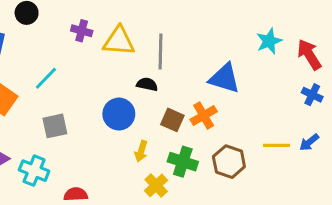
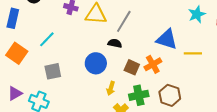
gray line: (160, 52) -> (124, 21), turned 30
yellow line: (277, 145) -> (193, 53), moved
green cross: (183, 162) -> (139, 95), turned -30

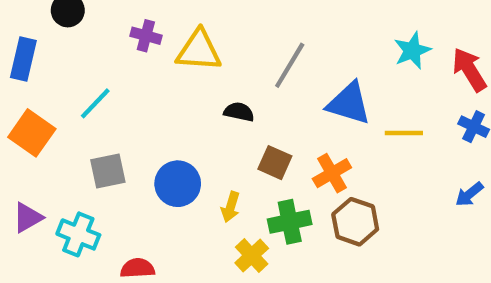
gray line: (124, 21) -> (290, 65), moved
blue circle: (96, 63) -> (178, 184), moved
orange cross: (153, 64) -> (332, 173), moved

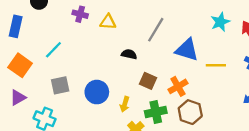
yellow triangle: (199, 51) -> (108, 22), size x0.7
purple triangle: (28, 218) -> (18, 98), moved

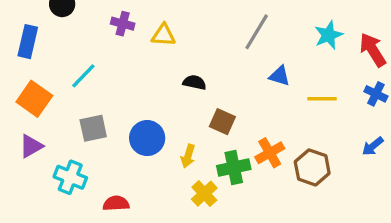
gray line: (156, 30) -> (257, 32), moved
blue triangle: (187, 50) -> (280, 76), size x0.6
orange cross: (178, 86) -> (270, 153), moved
brown hexagon: (190, 112) -> (312, 167), moved

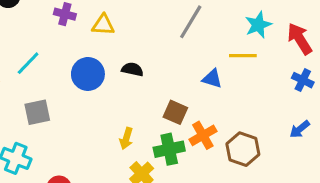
blue triangle: (280, 76) -> (212, 79), moved
yellow line: (322, 99) -> (243, 56), moved
brown square: (222, 122) -> (175, 112), moved
blue circle: (147, 138) -> (88, 74), moved

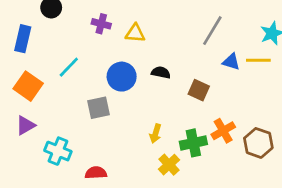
blue triangle: (212, 79) -> (231, 62), moved
gray square: (37, 112) -> (99, 108), moved
brown square: (175, 112) -> (199, 90), moved

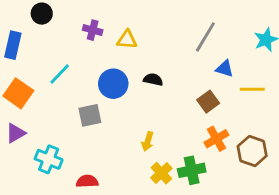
yellow line: (258, 60) -> (252, 89), moved
brown square: (199, 90) -> (208, 102), moved, turned 30
green cross: (193, 143) -> (192, 170), moved

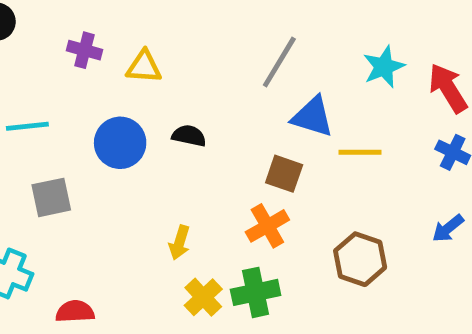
blue triangle: (225, 69) -> (313, 117), size x1.4
cyan line: (60, 74) -> (27, 126), turned 40
brown square: (208, 102) -> (284, 174), turned -35
gray square: (90, 115) -> (51, 197), moved
orange cross: (216, 139) -> (267, 226), moved

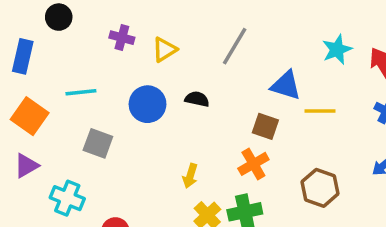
gray line: (279, 62) -> (235, 46), moved
yellow triangle: (144, 67) -> (165, 50), turned -36
gray square: (51, 197) -> (98, 143), turned 32

